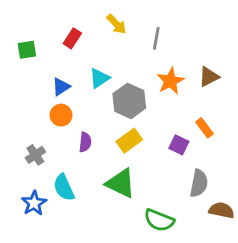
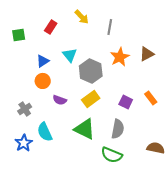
cyan triangle: (99, 78) -> (70, 55), turned -35
orange rectangle: (205, 128) -> (151, 98), moved
purple semicircle: (85, 142) -> (60, 100), turned 104
gray semicircle: (199, 183) -> (118, 129), moved

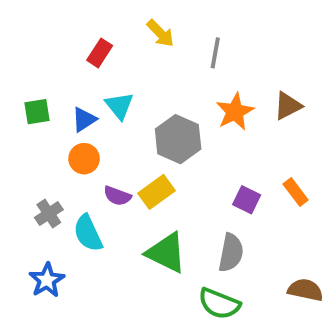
green square: (19, 35) -> (37, 112), moved
cyan triangle: (70, 55) -> (119, 106), moved
yellow rectangle: (91, 99) -> (157, 192), moved
cyan semicircle: (45, 132) -> (88, 233), moved

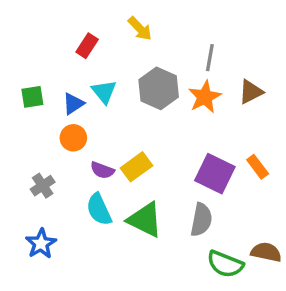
gray line: (215, 53) -> (210, 58), moved
gray hexagon: (178, 139) -> (159, 88), moved
purple square: (247, 200) -> (215, 174), size x1.6
cyan semicircle: (88, 233) -> (99, 209), moved
green semicircle: (219, 304) -> (225, 264), moved

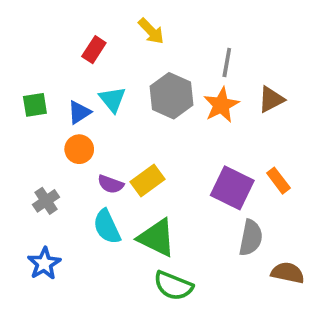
gray semicircle: (201, 220) -> (251, 238), moved
green semicircle: (225, 264) -> (173, 286), moved

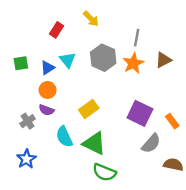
orange rectangle: (278, 181) -> (172, 121), moved
purple semicircle: (111, 184) -> (46, 110), moved
gray semicircle: (251, 238) -> (151, 143), turned 30

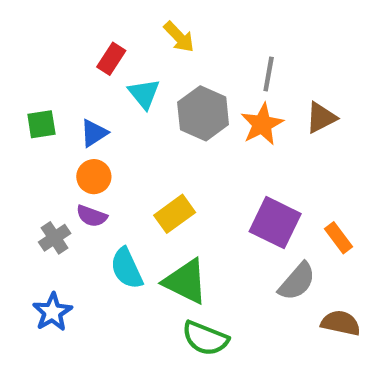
cyan triangle: (68, 60) -> (144, 94), moved

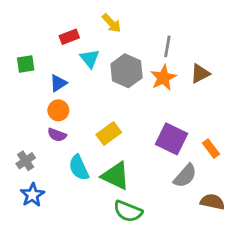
red rectangle: (111, 59) -> (69, 37), turned 36
green square: (41, 124) -> (26, 64), moved
gray cross: (55, 238) -> (26, 161), moved

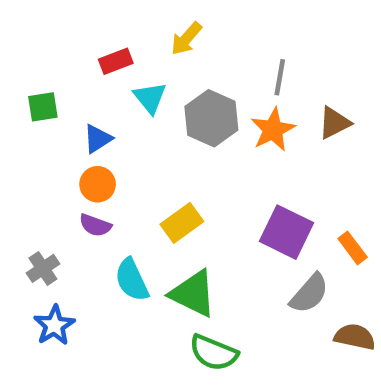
yellow arrow: (112, 23) -> (186, 39), turned 85

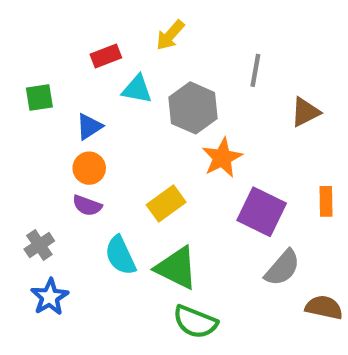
cyan triangle: (150, 98) -> (137, 89), turned -40
orange star: (273, 130) -> (222, 158), moved
orange rectangle: (353, 248) -> (326, 201), moved, turned 36

